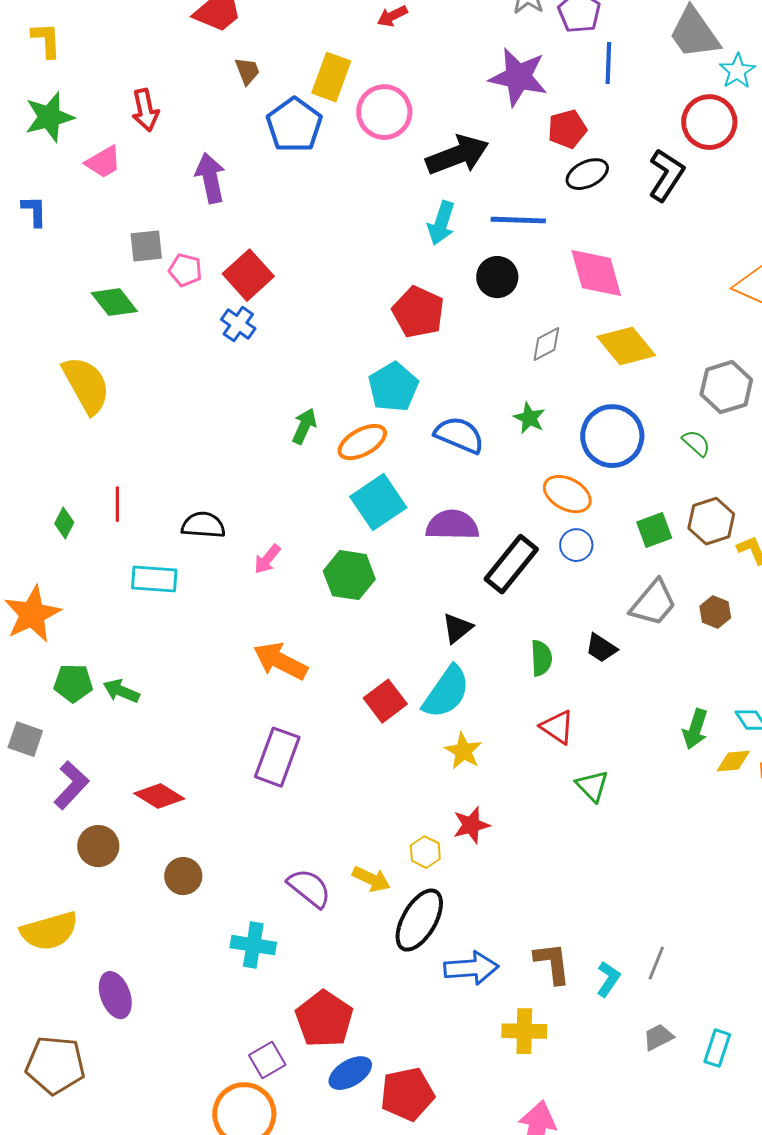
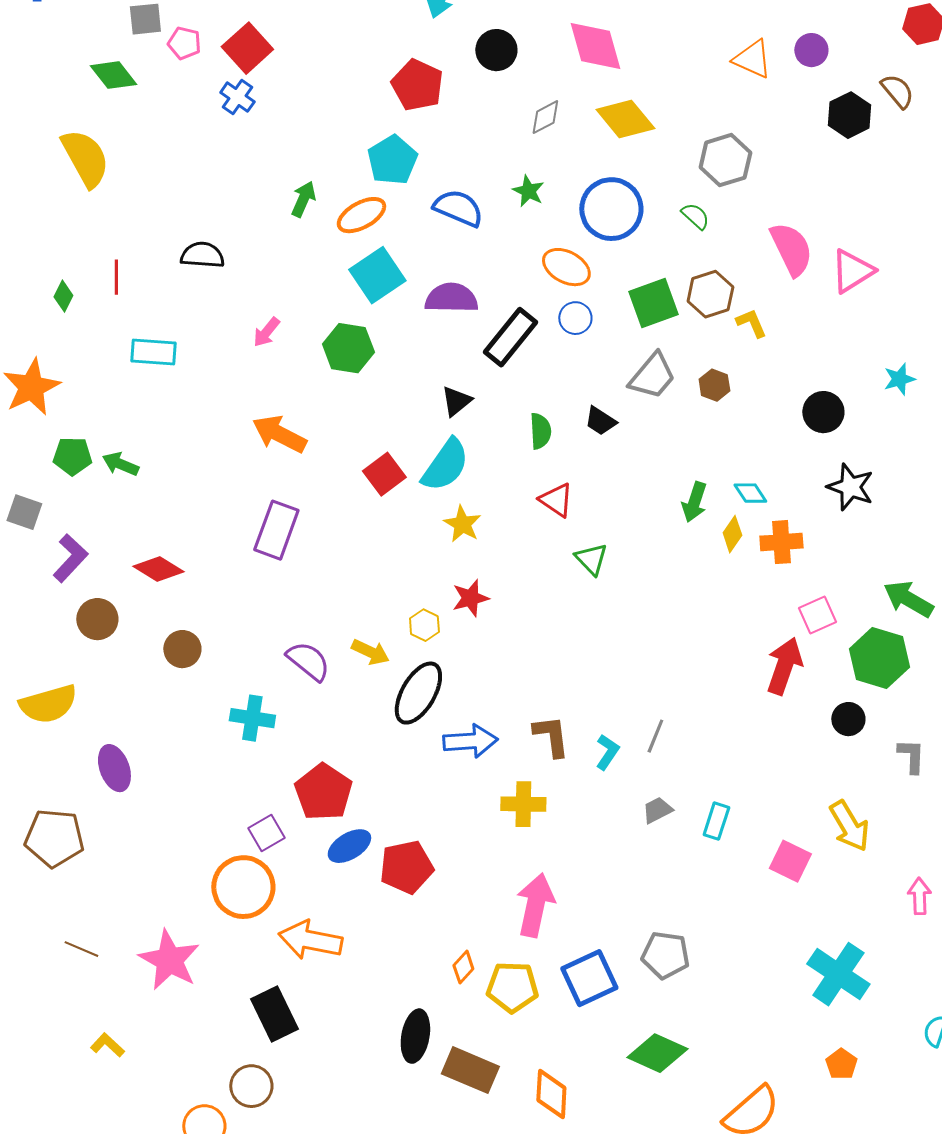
black semicircle: (203, 525) -> (202, 255), moved
green square: (654, 530) -> (653, 303), size x1.4
yellow diamond: (733, 761) -> (732, 534), turned -51

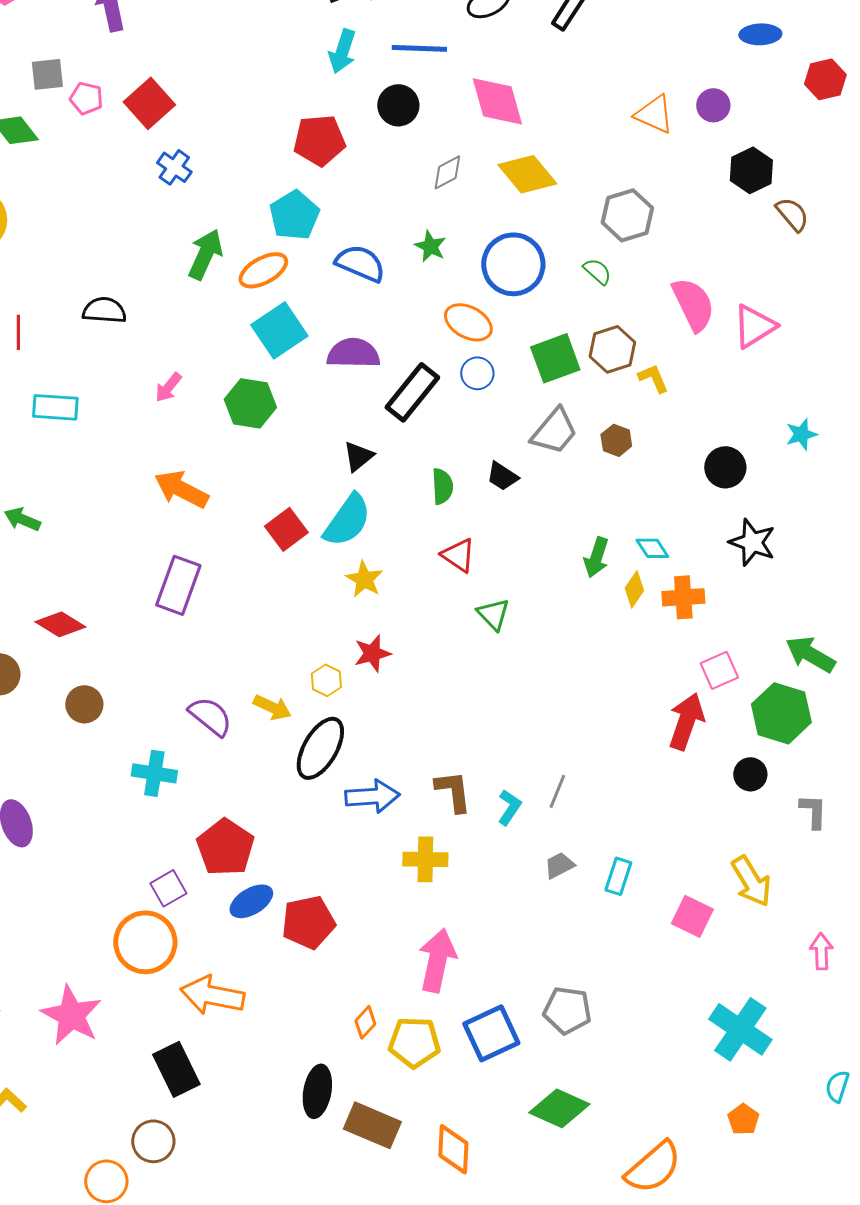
red pentagon: (417, 85) -> (319, 140), turned -30
brown semicircle: (897, 91) -> (792, 214), moved
blue cross: (237, 97) -> (174, 167), moved
green arrow: (303, 199) -> (205, 254), size x1.4

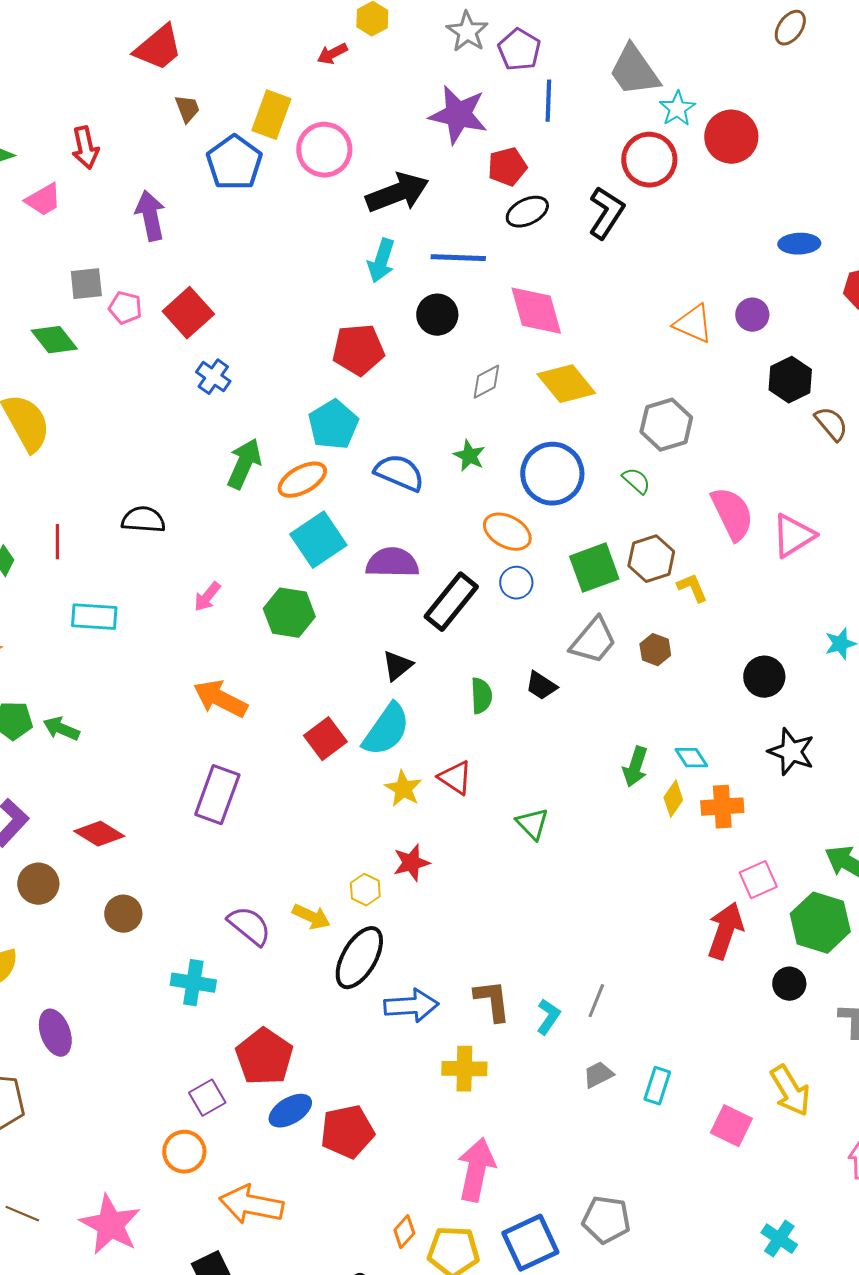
red triangle: (458, 555) -> (455, 778), moved
orange circle: (145, 942) -> (184, 1152), size x0.7
cyan cross: (740, 1029) -> (779, 1239), size x0.6

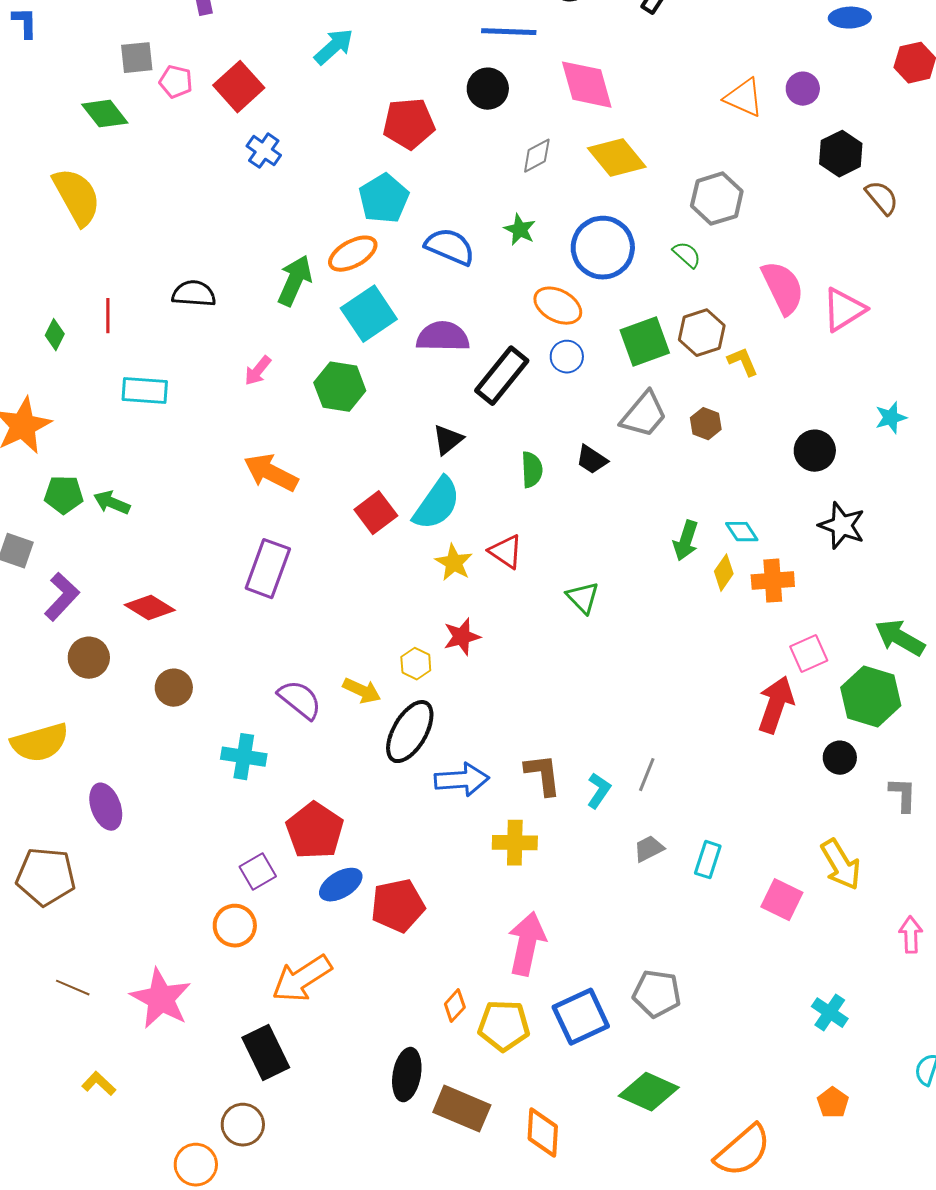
cyan arrow: (381, 261) -> (334, 47), moved, turned -150
green arrow: (244, 464) -> (295, 281), moved
orange arrow: (251, 1205) -> (302, 979), turned -44

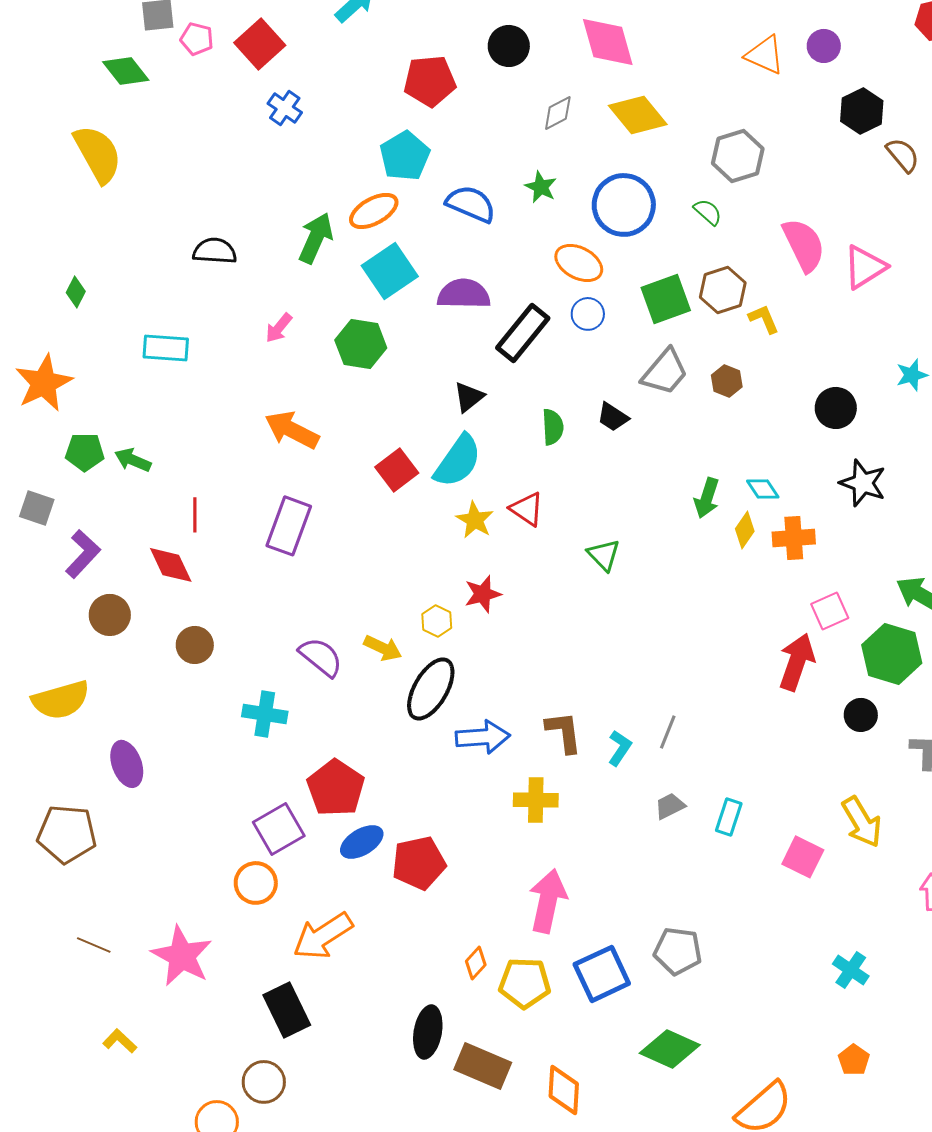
red line: (108, 316) -> (195, 515), moved
red diamond: (150, 608) -> (171, 565), turned 33
purple square: (258, 872) -> (279, 829), size x1.4

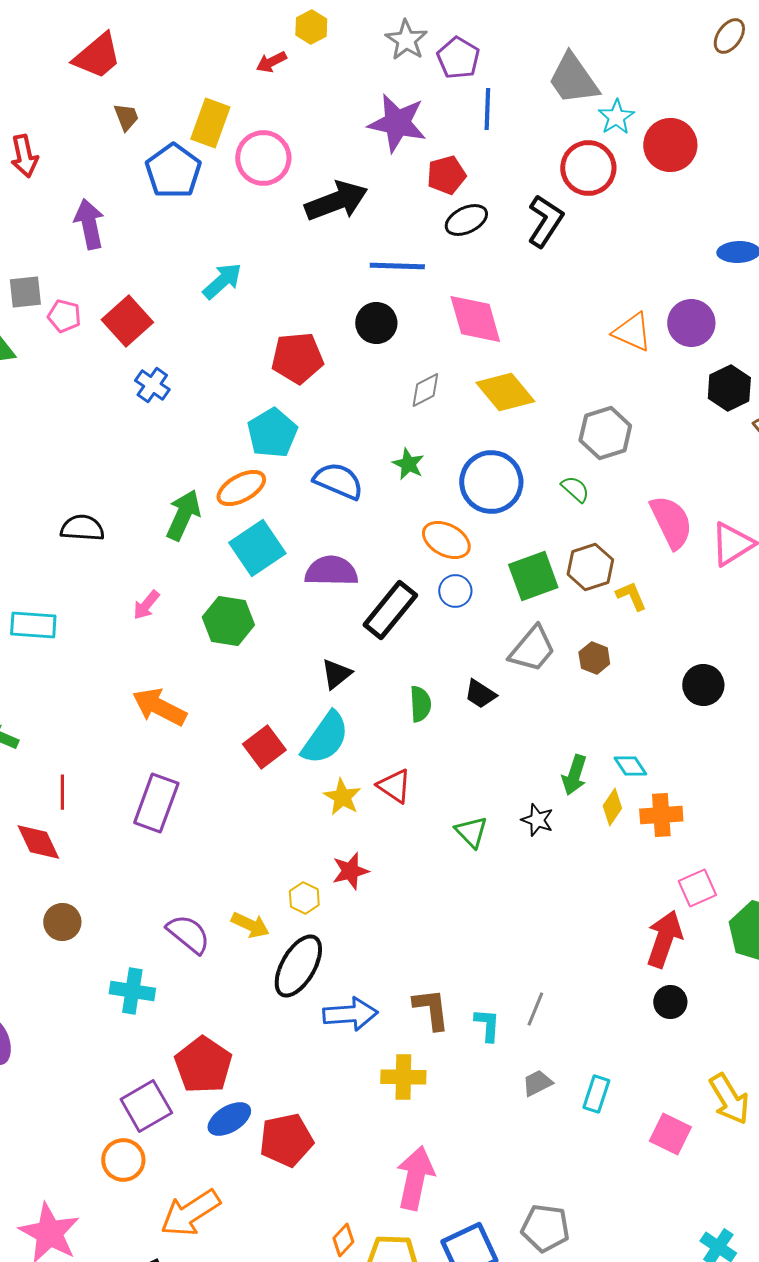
purple circle: (824, 46) -> (691, 323), size x1.4
black star: (863, 483) -> (537, 820), moved, size x0.7
black circle: (861, 715) -> (670, 1002), moved
cyan L-shape: (620, 748) -> (487, 1025), turned -30

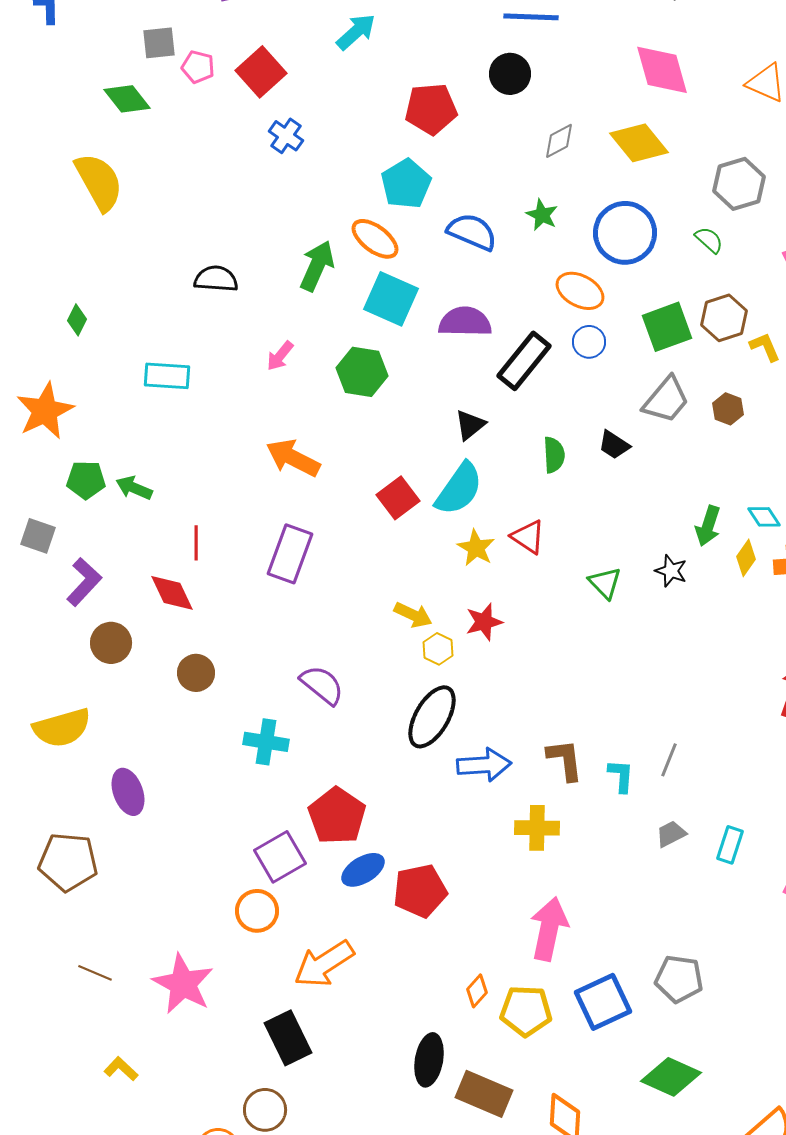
pink diamond: (475, 319) -> (662, 70), moved
orange ellipse: (241, 488) -> (375, 239), turned 66
cyan square: (257, 548) -> (391, 299), turned -32
yellow arrow: (250, 925) -> (413, 615), moved

